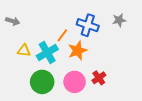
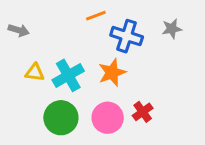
orange line: (62, 35) -> (96, 16), moved, turned 32

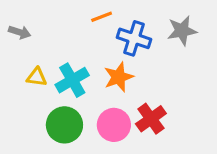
gray star: (172, 29) -> (182, 31), size x1.4
red cross: (143, 112) -> (151, 119), size x1.4

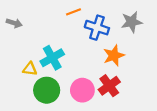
yellow triangle: (37, 77) -> (30, 69), moved
orange star: (119, 77) -> (114, 56), moved

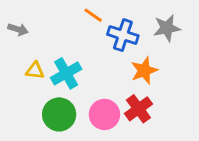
orange line: (73, 12) -> (93, 15), turned 56
yellow triangle: (30, 69) -> (35, 70), moved

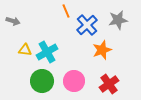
orange line: (93, 15) -> (66, 11), turned 32
blue cross: (123, 35) -> (87, 25), turned 30
red cross: (138, 109) -> (109, 84), moved

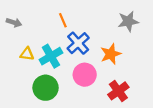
orange line: (66, 11) -> (63, 20), moved
blue cross: (87, 25) -> (78, 43), moved
pink circle: (74, 81) -> (85, 75), moved

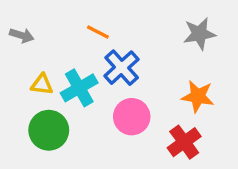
orange line: (63, 20) -> (98, 32), turned -40
orange star: (111, 54) -> (198, 96), moved, turned 30
green circle: (46, 88) -> (49, 130), moved

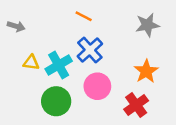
orange line: (98, 32) -> (84, 16), moved
orange star: (198, 96) -> (146, 71), turned 30
green circle: (49, 130) -> (56, 101), moved

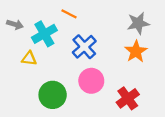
orange line: (84, 16) -> (69, 14), moved
cyan cross: (59, 65) -> (44, 34), moved
orange star: (146, 71) -> (136, 51), moved

